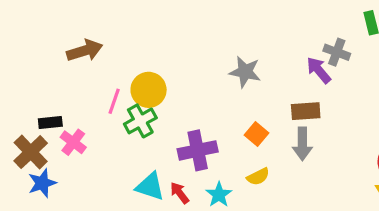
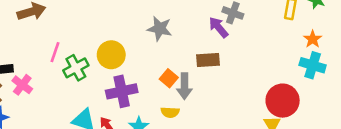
yellow circle: (149, 90) -> (111, 55), moved
gray arrow: (302, 144) -> (184, 86), moved
yellow semicircle: (258, 177) -> (170, 112), turned 30

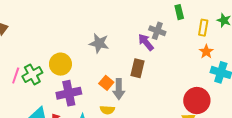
orange star: (313, 39) -> (206, 52), moved
pink line: (55, 52) -> (16, 76), moved
brown rectangle: (208, 60) -> (138, 68), turned -72

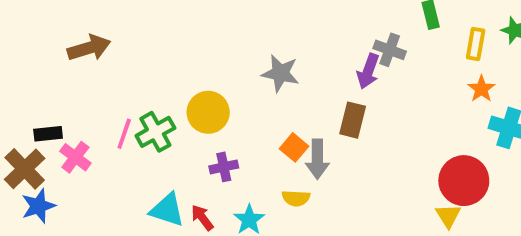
purple arrow: (146, 42) -> (368, 71), turned -120
purple cross: (69, 93) -> (224, 167), size x0.6

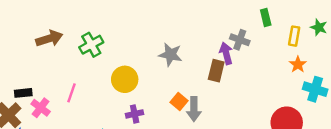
purple arrow: (368, 71) -> (226, 53), turned 145
brown rectangle: (353, 120) -> (216, 71), moved
green cross: (155, 132) -> (91, 45), moved

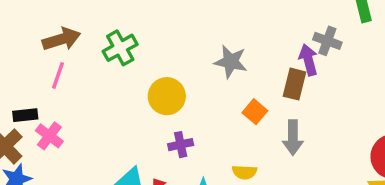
pink line: (71, 93) -> (58, 75), moved
orange square: (179, 102) -> (255, 112), moved
gray arrow: (194, 109) -> (293, 138), moved

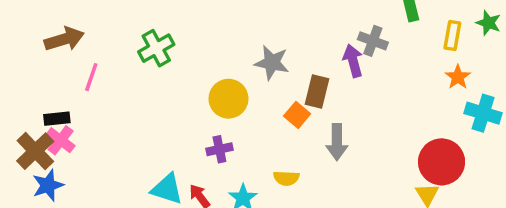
brown arrow: (61, 39) -> (64, 39), moved
brown rectangle: (295, 84) -> (317, 91), moved
yellow circle: (167, 96) -> (228, 99), moved
pink cross: (49, 136) -> (61, 140), moved

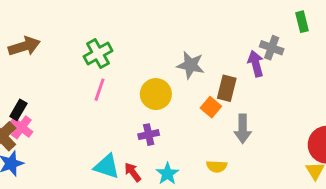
pink line: (91, 77) -> (99, 90), moved
black rectangle: (57, 119) -> (18, 110), turned -54
yellow semicircle: (286, 178) -> (217, 166), moved

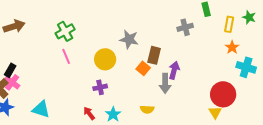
gray cross: (272, 48) -> (185, 27), turned -35
purple arrow: (256, 64) -> (174, 70), moved, turned 30
pink line: (99, 90) -> (66, 56), turned -42
cyan triangle: (107, 166) -> (41, 109), moved

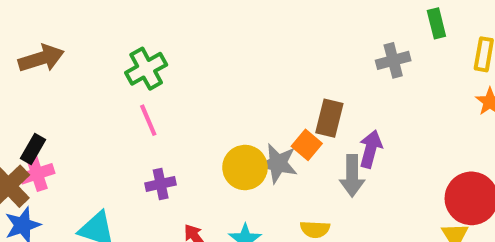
gray star: (129, 39) -> (278, 163), moved
yellow circle: (105, 59) -> (245, 168), moved
pink cross: (12, 82) -> (37, 174), turned 35
purple cross: (100, 87) -> (161, 184), moved

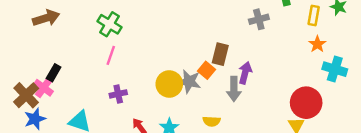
green cross: (146, 69) -> (110, 24), turned -30
pink line: (148, 120) -> (111, 55), turned 42
black rectangle: (33, 149) -> (54, 73), moved
pink cross: (37, 174) -> (44, 88), turned -36

